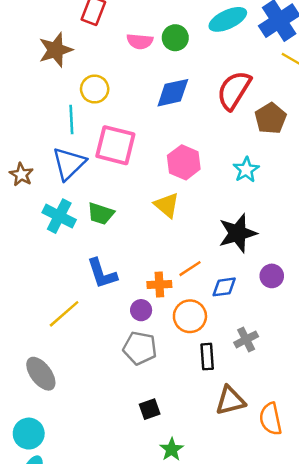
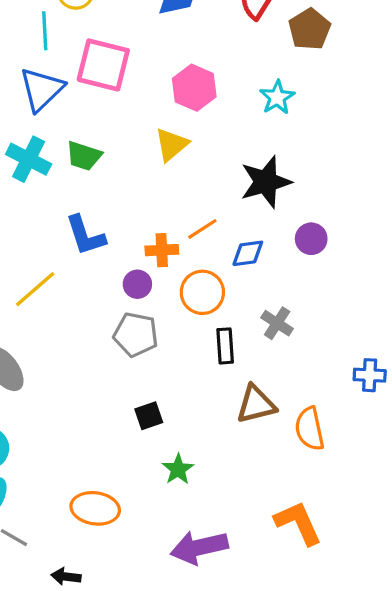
yellow triangle: (167, 205) -> (172, 145), turned 40
gray cross: (246, 339) -> (277, 323), turned -30

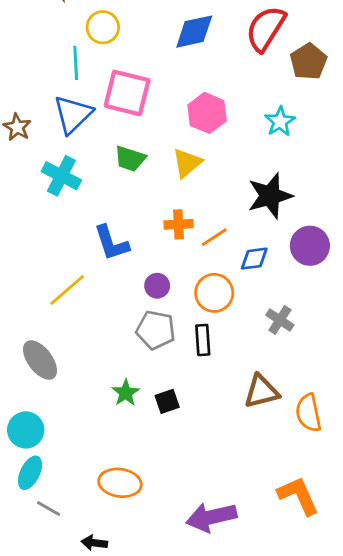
green trapezoid: (84, 156) -> (130, 159), moved
purple circle: (311, 239) -> (310, 246), size x1.4
orange cross: (162, 250) -> (179, 224), moved
black rectangle: (225, 346) -> (203, 340), moved
green star: (178, 469) -> (126, 393), moved

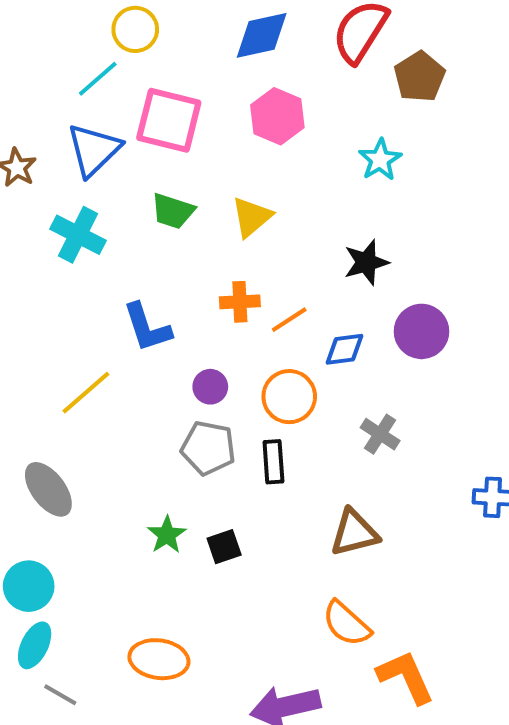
cyan line: (76, 63) -> (98, 79), turned 52
pink hexagon: (207, 113) -> (277, 116), moved
black star: (270, 196) -> (366, 262), size x0.7
orange semicircle: (308, 413) -> (346, 624), moved, turned -36

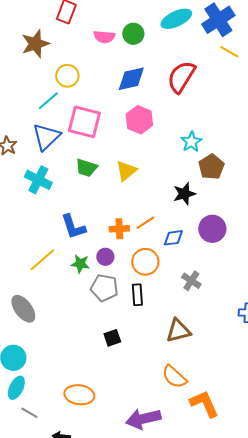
brown pentagon: (420, 77) -> (211, 167), moved
orange cross: (240, 302) -> (119, 229), moved
green star: (167, 535) -> (80, 264), moved, turned -30

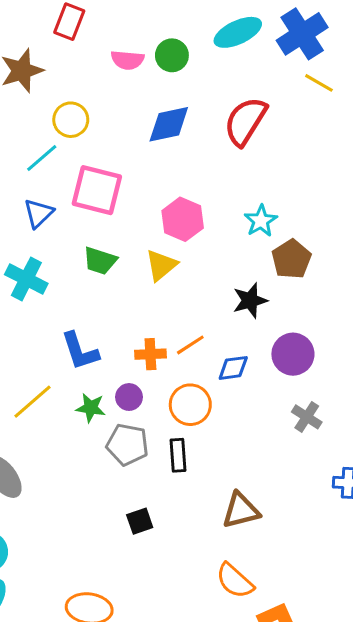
pink hexagon: (139, 120) -> (183, 219), moved
blue triangle: (46, 137) -> (39, 213), size x0.7
gray cross: (191, 281) -> (307, 417), moved

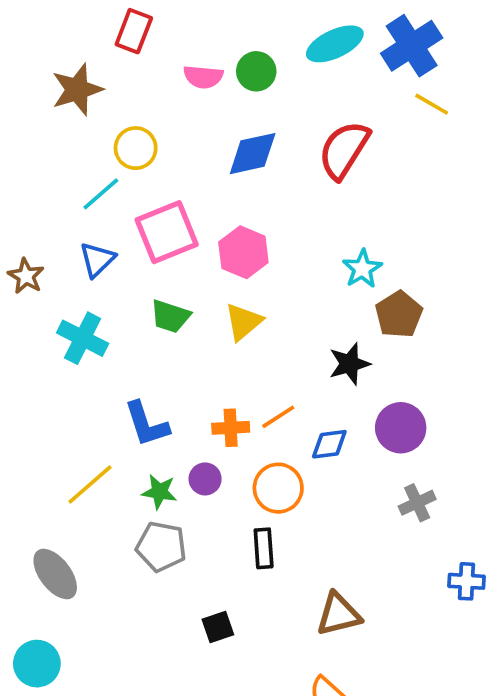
pink square: (97, 190) -> (167, 232), turned -36
pink hexagon: (183, 219) -> (243, 252), moved
gray cross: (307, 417) -> (417, 503), turned 32
gray pentagon: (127, 445) -> (161, 547), moved

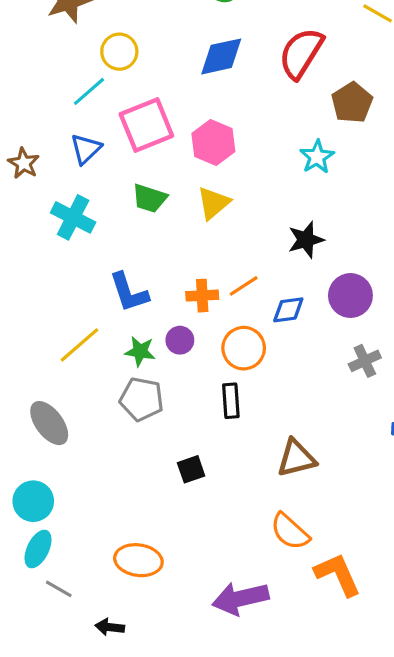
brown pentagon: (399, 314) -> (352, 103), moved

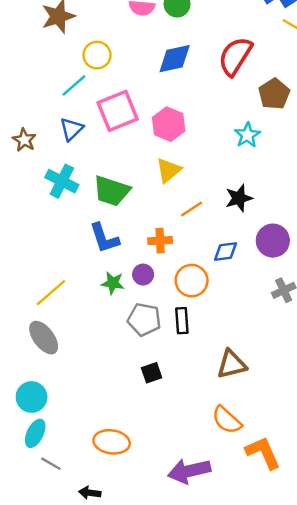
green trapezoid: (150, 198) -> (112, 191), moved, size x1.4
orange line: (244, 286) -> (192, 209), moved
yellow line: (79, 345) -> (51, 293), moved
gray pentagon: (142, 399) -> (144, 319), moved

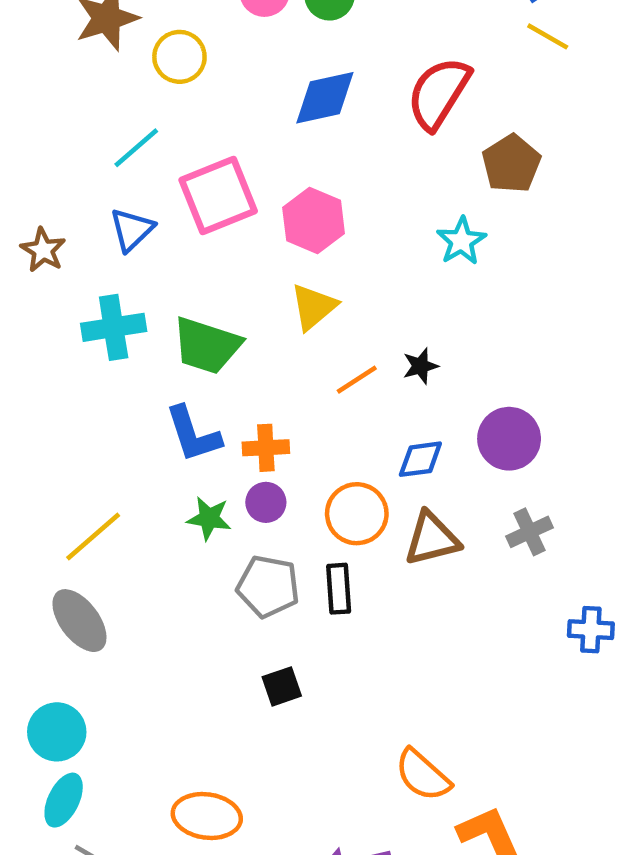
yellow circle: (97, 55) -> (179, 57), moved
cyan cross: (62, 181) -> (114, 327), turned -36
black star: (239, 198) -> (420, 366), moved, size x0.7
orange cross: (160, 241) -> (266, 448), moved
brown triangle: (232, 364) -> (432, 539), moved

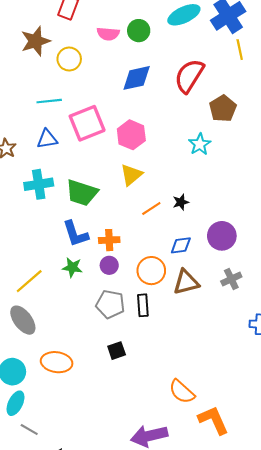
yellow line: (548, 36) -> (240, 50), turned 48
cyan line: (136, 148) -> (49, 101), turned 35
blue triangle: (132, 230) -> (47, 139), turned 35
green star: (209, 518) -> (72, 267), moved
orange ellipse: (207, 816) -> (57, 362), moved

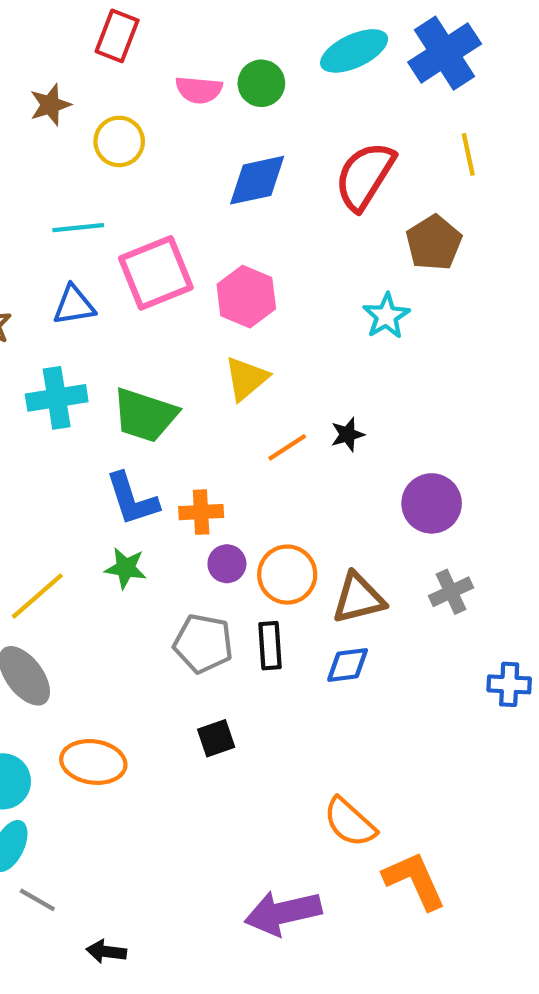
brown star: (36, 41) -> (50, 105), size x0.7
yellow line: (240, 50) -> (468, 154), moved
blue diamond: (181, 245) -> (348, 665), moved
purple circle: (109, 265) -> (227, 564), moved

